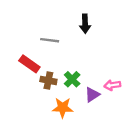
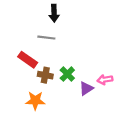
black arrow: (85, 24) -> (54, 13), moved
orange star: (63, 108) -> (35, 101), moved

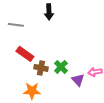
gray line: (46, 38) -> (16, 25), moved
purple triangle: (86, 88) -> (78, 80), turned -40

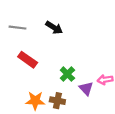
black arrow: (49, 12) -> (54, 28), moved, turned -56
brown cross: (41, 68) -> (57, 101), moved

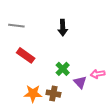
black arrow: (54, 28) -> (63, 28), moved, turned 56

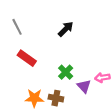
gray line: (16, 26) -> (17, 27), turned 56
black arrow: (63, 28) -> (66, 29), turned -133

